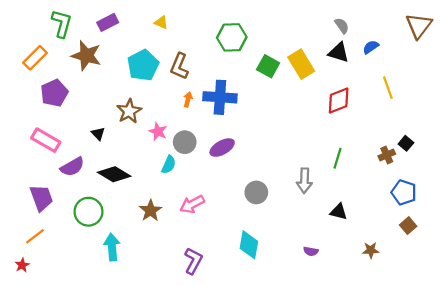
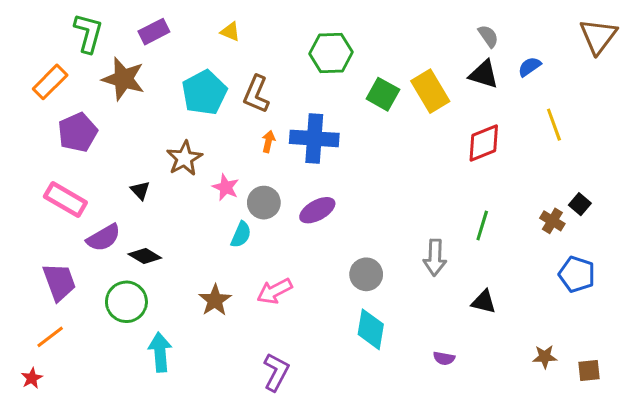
brown cross: (387, 155) -> (552, 221), turned -35
black diamond: (114, 174) -> (145, 256), moved, size x0.7
brown square: (408, 226) -> (589, 370), moved, turned 35
cyan diamond: (249, 245) -> (371, 329), moved
brown star: (371, 250) -> (545, 357), moved

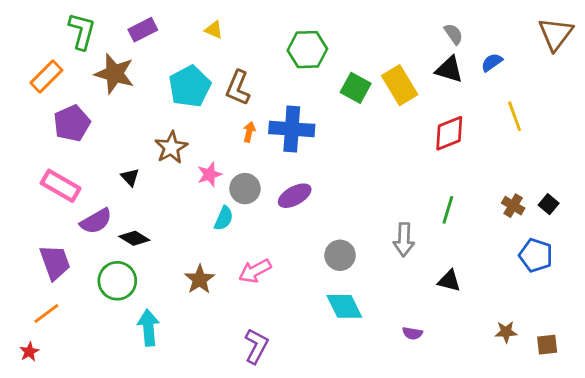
pink star: (226, 187) -> (210, 174), turned 30
black square: (580, 204) -> (549, 204), moved
cyan diamond: (371, 329) -> (344, 306), turned -36

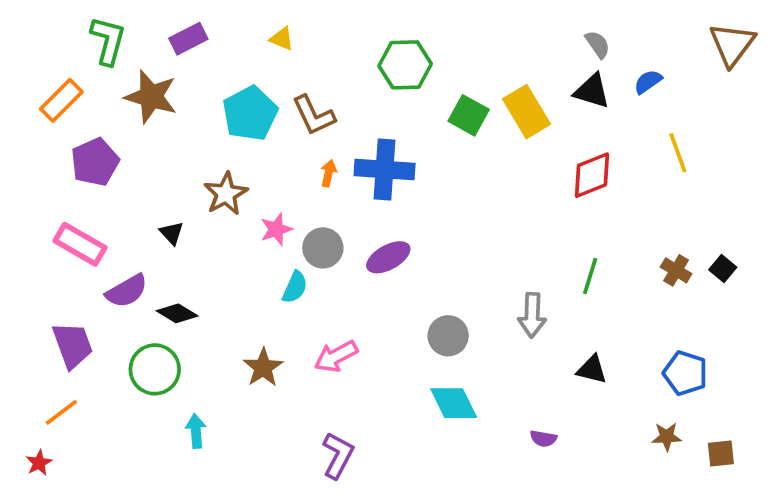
brown L-shape: (238, 88) -> (314, 115), turned -48
blue pentagon: (536, 255) -> (685, 373), moved
cyan arrow: (149, 328) -> (196, 431), size x0.7

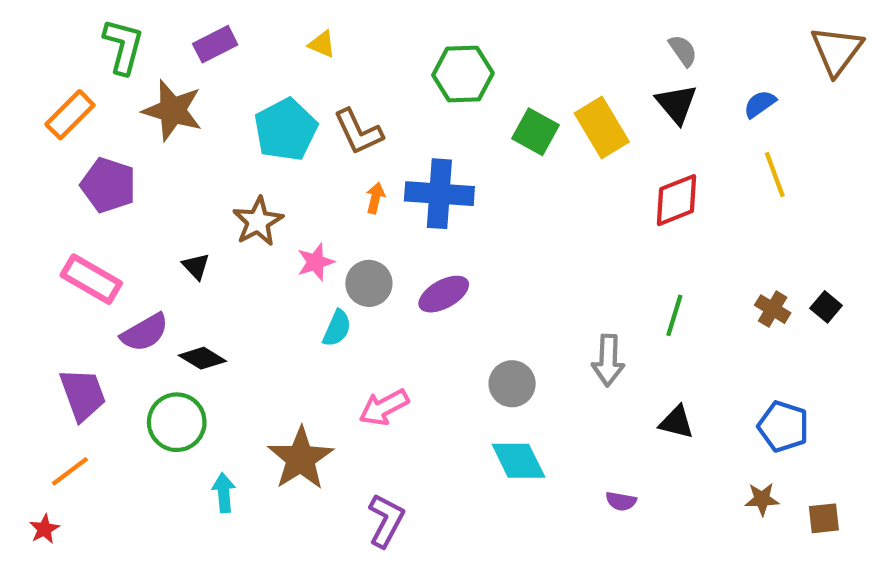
blue semicircle: (648, 82) -> (760, 104), moved
black triangle: (592, 91) -> (677, 104), turned 33
purple pentagon: (95, 162) -> (108, 185), turned -30
brown star: (263, 368) -> (301, 459), moved, size x1.4

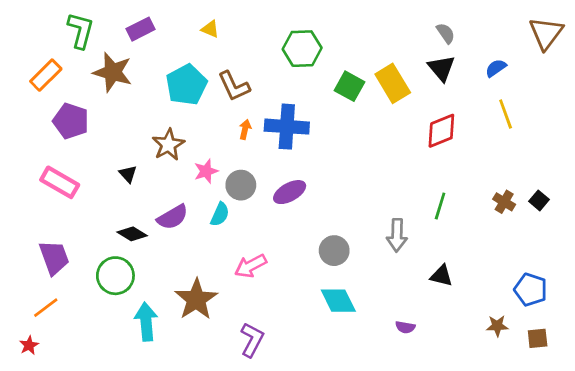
purple semicircle: (145, 333) -> (173, 217), moved
blue pentagon: (783, 426) -> (531, 290), moved
cyan arrow: (224, 493) -> (146, 322), size x1.5

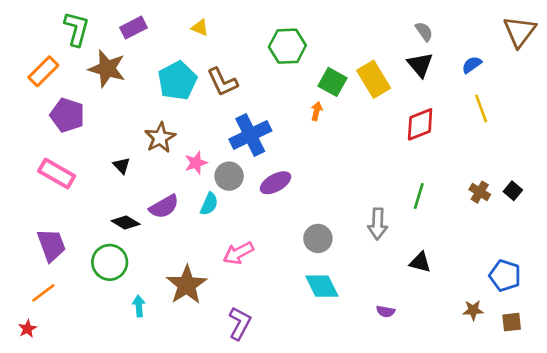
blue cross: (287, 127) -> (250, 135), moved, turned -30
orange arrow: (245, 129) -> (317, 111), moved
cyan arrow: (146, 322) -> (139, 306), size x0.6

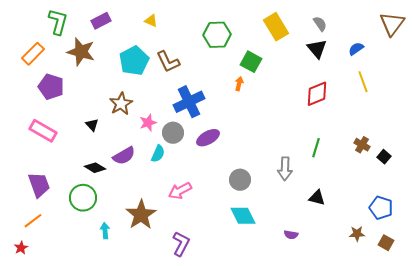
yellow rectangle: (374, 79) -> (276, 27), moved
black square: (513, 191) -> (384, 157), moved
brown square: (512, 322) -> (386, 243), turned 35

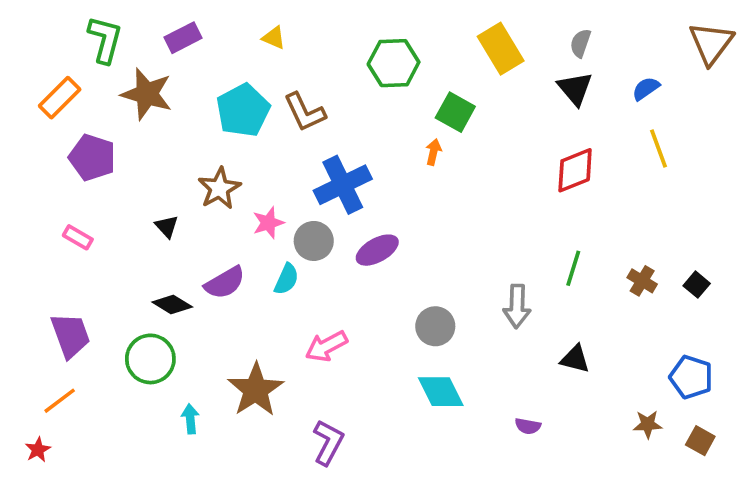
gray semicircle: (320, 24) -> (580, 43), turned -126
pink rectangle: (43, 131) -> (78, 237), size x0.6
brown cross: (362, 145) -> (642, 281), moved

